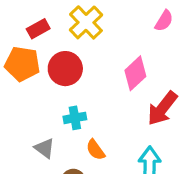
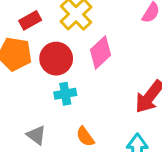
pink diamond: (135, 73) -> (100, 52), moved
cyan cross: (75, 118) -> (65, 94), moved

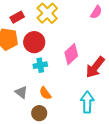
pink diamond: (100, 52) -> (71, 54), moved
orange semicircle: (85, 137) -> (45, 93), moved

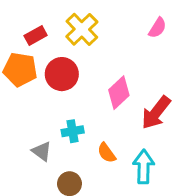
cyan cross: (40, 65) -> (73, 131), moved
orange semicircle: (45, 93) -> (107, 153), moved

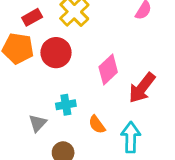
gray triangle: (42, 151) -> (38, 123), turned 36

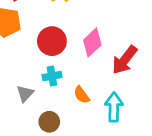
red circle: (56, 53) -> (52, 41), moved

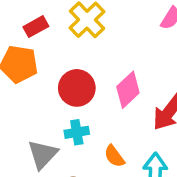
gray triangle: (25, 94) -> (43, 154), size x1.4

